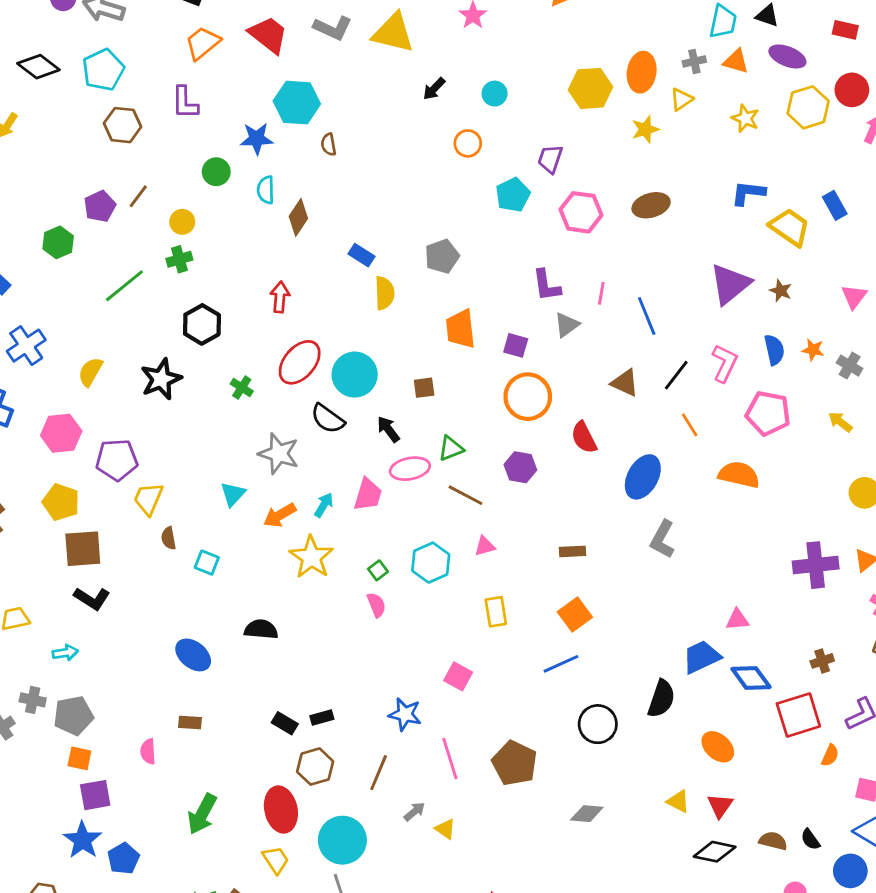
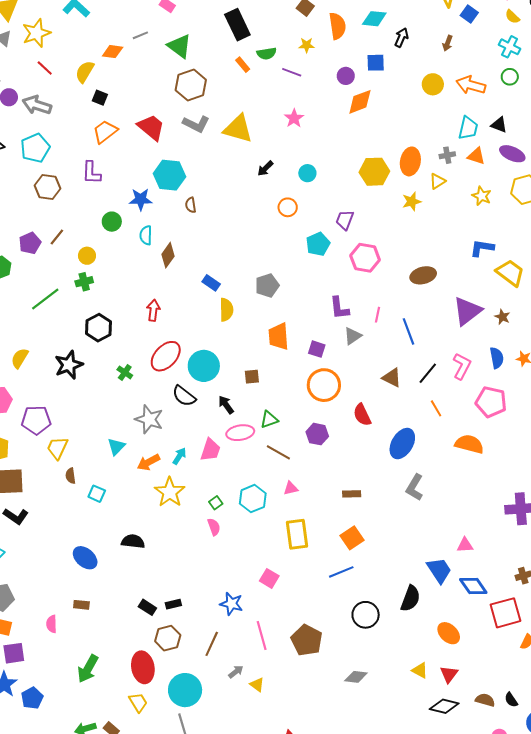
brown ellipse: (651, 205) -> (423, 275), moved
yellow rectangle: (496, 612) -> (297, 534), size x1.4
blue trapezoid: (701, 657) -> (439, 570), turned 80

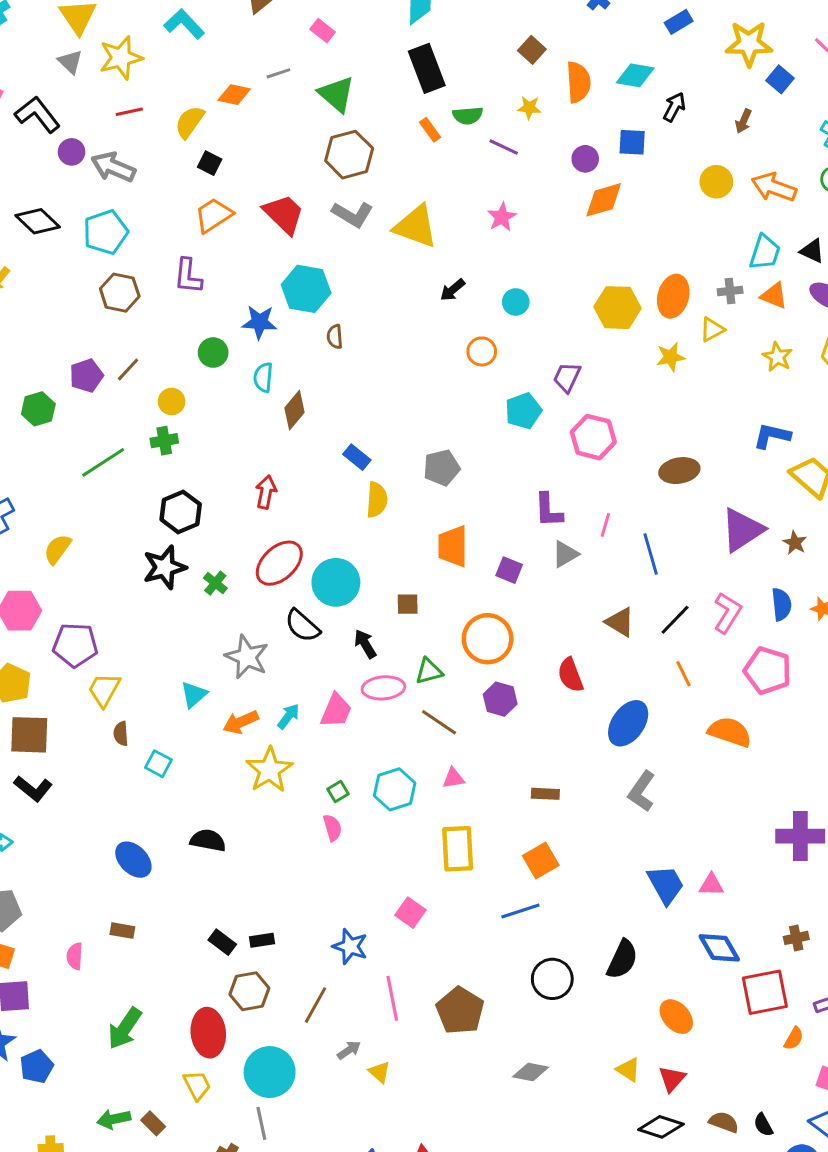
red line: (45, 68) -> (129, 112), turned -60
black star: (69, 365) -> (165, 567), moved
orange circle: (324, 385) -> (488, 639), moved
blue trapezoid: (439, 570) -> (666, 885), moved

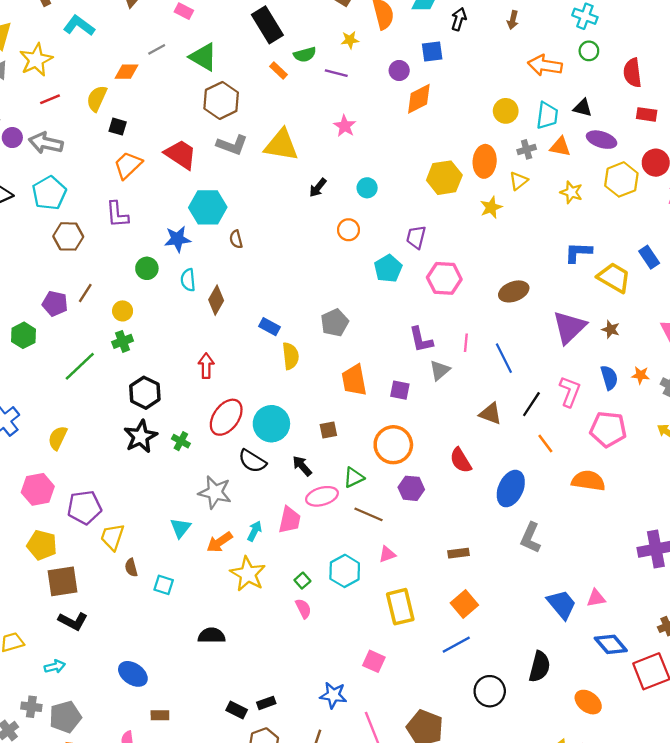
yellow circle: (716, 182) -> (506, 111), moved
purple pentagon: (86, 376) -> (55, 304), turned -30
blue ellipse: (133, 860) -> (133, 674), moved

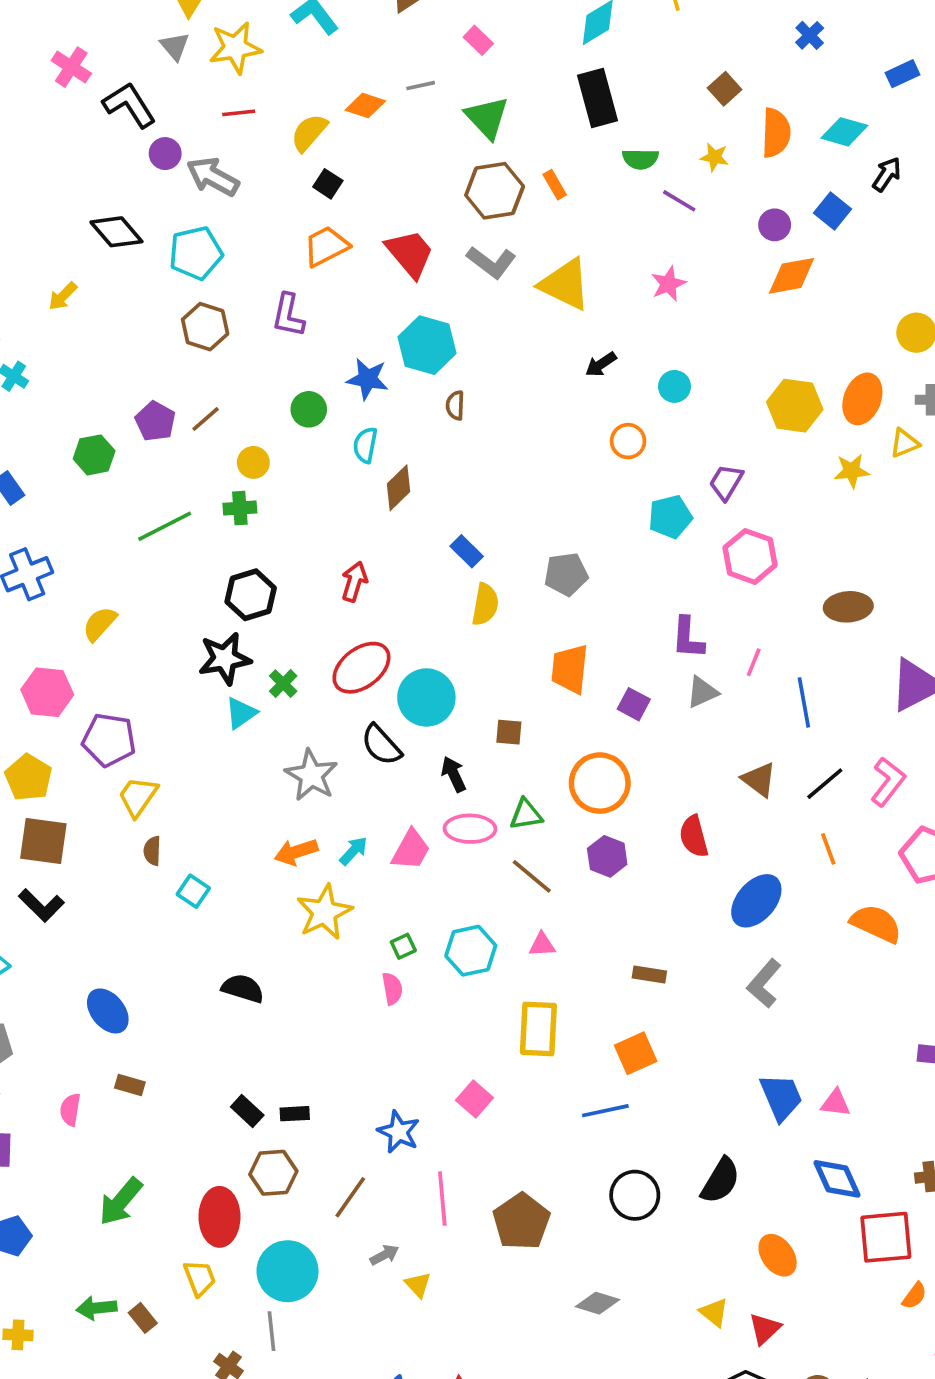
blue square: (432, 51) -> (832, 211), turned 30
orange rectangle: (279, 70) -> (555, 185), moved
cyan triangle: (180, 528) -> (241, 713), moved

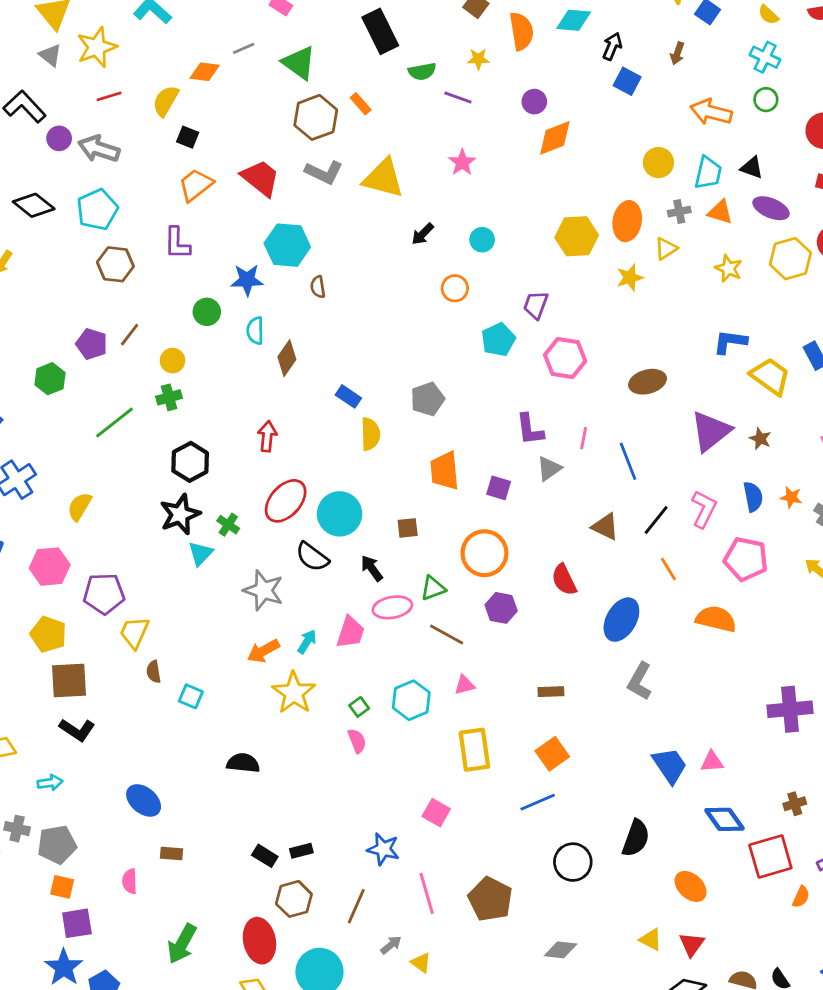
blue square: (832, 211) -> (627, 81), moved

